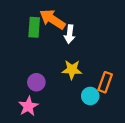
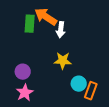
purple circle: (36, 82) -> (23, 72), moved
orange rectangle: (105, 82) -> (91, 91), moved

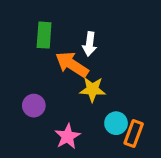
orange arrow: (46, 17) -> (72, 64), moved
pink star: (25, 93) -> (68, 136), moved

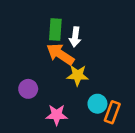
green rectangle: (44, 35) -> (55, 30), moved
pink star: (68, 136) -> (57, 115), turned 30

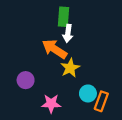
green rectangle: (55, 30) -> (63, 17), moved
yellow star: (78, 75) -> (70, 68), turned -30

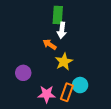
orange arrow: (55, 49) -> (50, 44), size x0.6
orange rectangle: (101, 101) -> (67, 92), moved

